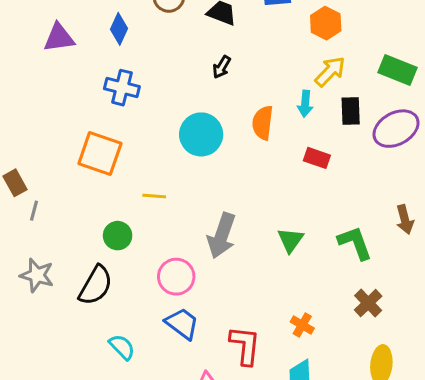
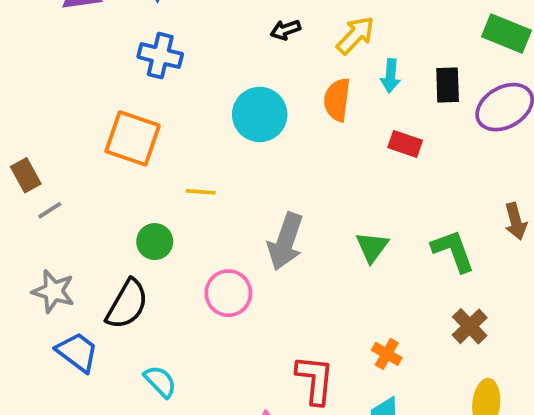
black arrow: (222, 67) -> (285, 30), turned 40
yellow arrow: (330, 71) -> (355, 35), moved
gray line: (34, 211) -> (50, 210), turned 42
blue trapezoid: (182, 324) -> (77, 352), moved

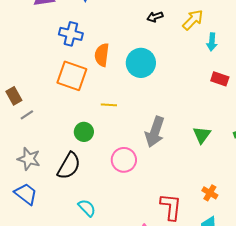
blue cross: (160, 56) -> (71, 34), moved
orange semicircle: (337, 100) -> (102, 55), moved
blue trapezoid: (77, 352) -> (26, 194), moved

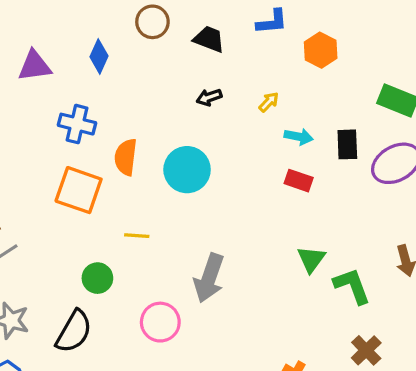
yellow arrow: (193, 20) -> (269, 102), size x0.6
cyan arrow: (212, 42) -> (299, 137), turned -84
red rectangle: (220, 79) -> (299, 181), moved
green triangle: (202, 135) -> (311, 259), moved

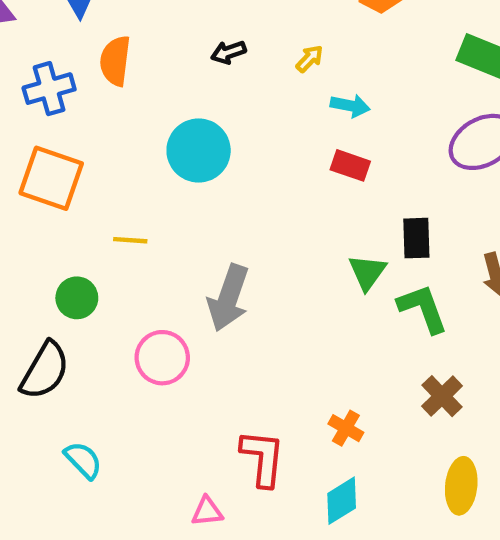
blue cross: (77, 124) -> (49, 89), turned -30
black rectangle: (347, 144) -> (416, 238), moved
orange semicircle: (126, 157) -> (115, 61), moved

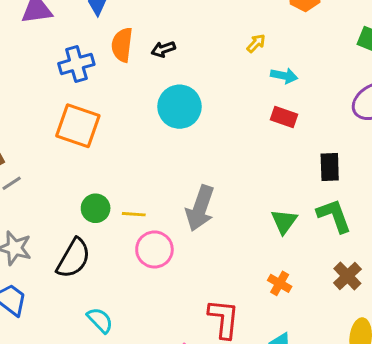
black arrow: (228, 52) -> (163, 49), moved
yellow line: (130, 240) -> (134, 214), moved
green triangle: (367, 272) -> (284, 222), moved
orange cross: (346, 428) -> (280, 283), moved

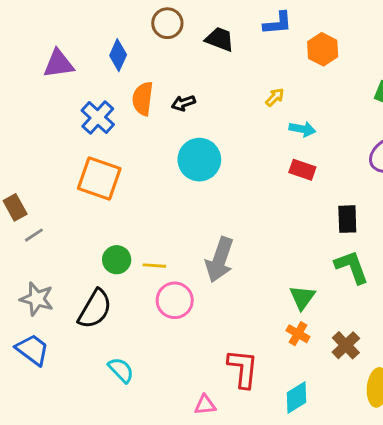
blue cross: (76, 64) -> (98, 118), turned -32
green triangle: (284, 222) -> (302, 297), moved
brown cross: (347, 276) -> (346, 345), moved

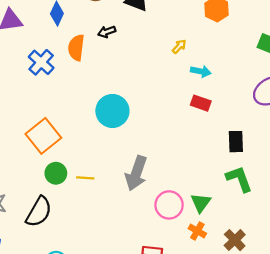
black arrow: (183, 103) -> (107, 32), moved
cyan circle: (199, 160) -> (112, 111), moved
orange square: (99, 178) -> (43, 136), moved, turned 32
pink circle: (175, 300) -> (169, 205), moved

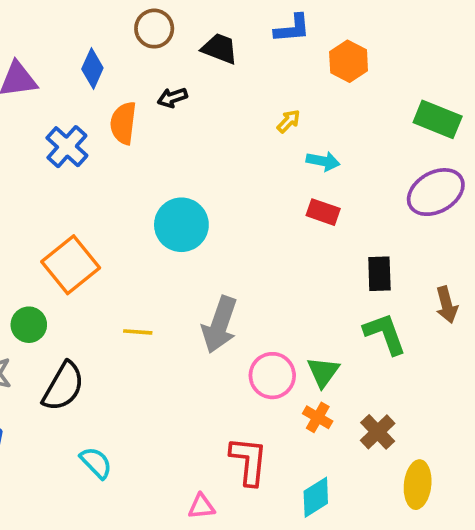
green circle: (56, 173) -> (29, 325), moved

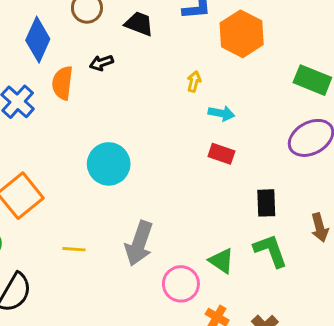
orange hexagon: (349, 61) -> (242, 34), size x1.4
blue diamond: (92, 69) -> (38, 40), size x1.4
yellow arrow: (289, 121) -> (194, 82), turned -30
green triangle: (323, 372) -> (221, 261), moved, turned -32

